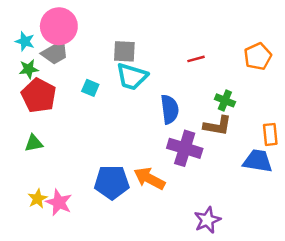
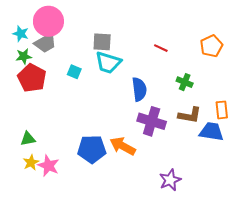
red line: (196, 59) -> (161, 48), turned 40
brown L-shape: (217, 126) -> (190, 115), moved
green triangle: (34, 143) -> (28, 139), moved

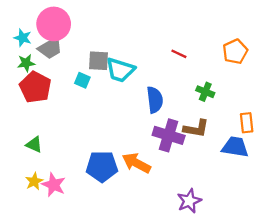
gray square: (102, 42) -> (98, 61), moved
brown L-shape: (190, 115) -> (196, 128), moved
green triangle: (28, 139) -> (34, 145), moved, turned 35

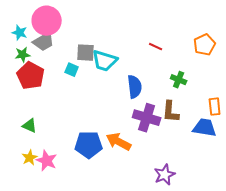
brown L-shape: (196, 128) -> (171, 112), turned 85

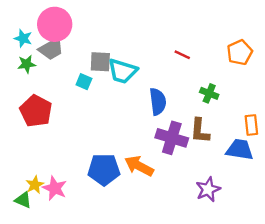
red pentagon: (31, 76) -> (36, 111), moved
green triangle: (30, 126) -> (23, 200), moved
purple star: (165, 175) -> (208, 189), moved

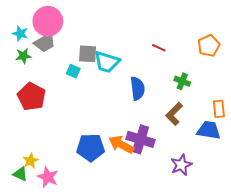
brown L-shape: (200, 131) -> (174, 114), turned 40
purple cross: (172, 138) -> (140, 139), moved
pink star: (55, 188) -> (48, 177), moved

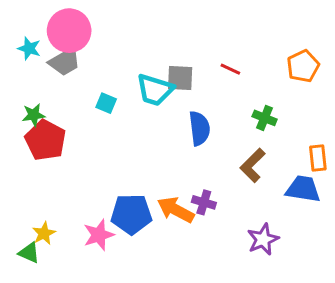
gray square: (88, 54) -> (180, 78), moved
green star: (23, 56) -> (34, 115), moved
purple cross: (140, 139) -> (204, 202), size x0.6
pink star: (48, 177) -> (99, 235), moved, turned 30

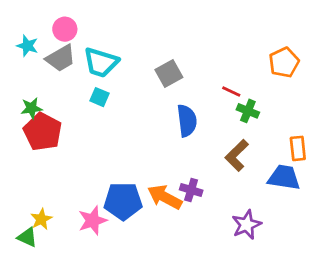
pink circle: (69, 31) -> (65, 29), size x0.6
red line: (230, 69) -> (231, 92), moved
gray square: (180, 78) -> (169, 74), turned -32
cyan trapezoid: (155, 90) -> (101, 62), moved

